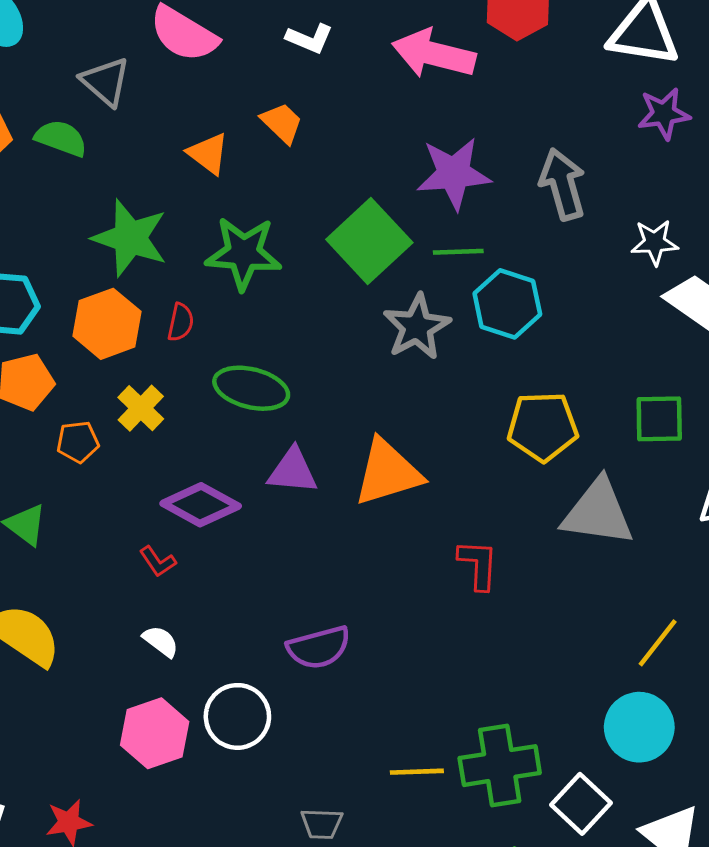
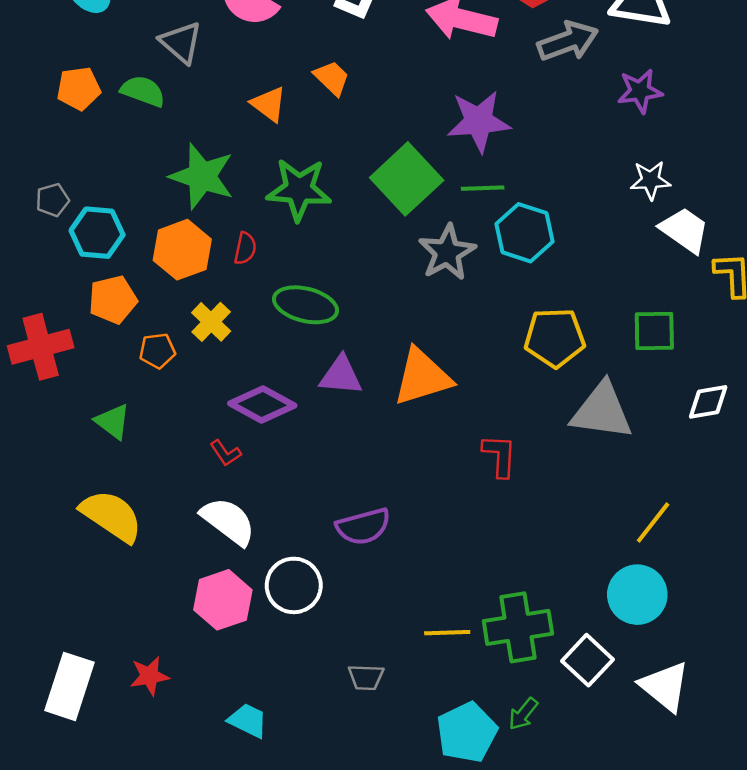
purple star: (664, 114) -> (640, 91), moved
gray arrow: (563, 184) -> (568, 41), moved, turned 86
white semicircle: (161, 641) -> (228, 521), size x1.8

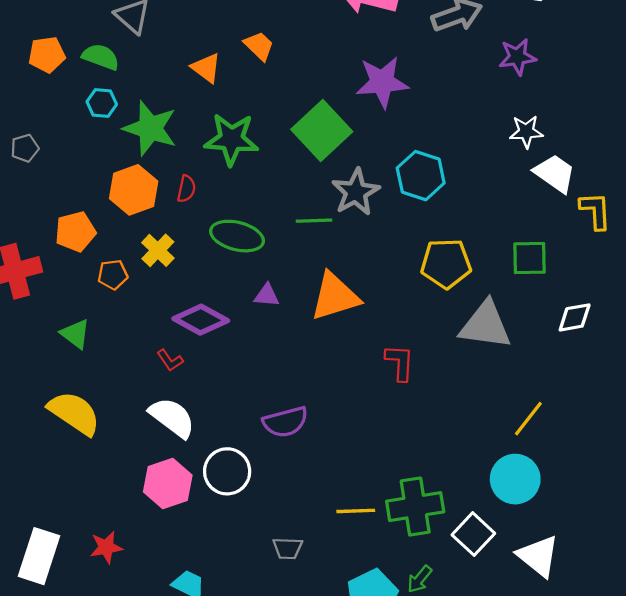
green line: (483, 188) -> (314, 221), moved
cyan hexagon: (97, 233) -> (102, 103), moved, size x0.7
purple triangle: (341, 376) -> (267, 295), size x0.7

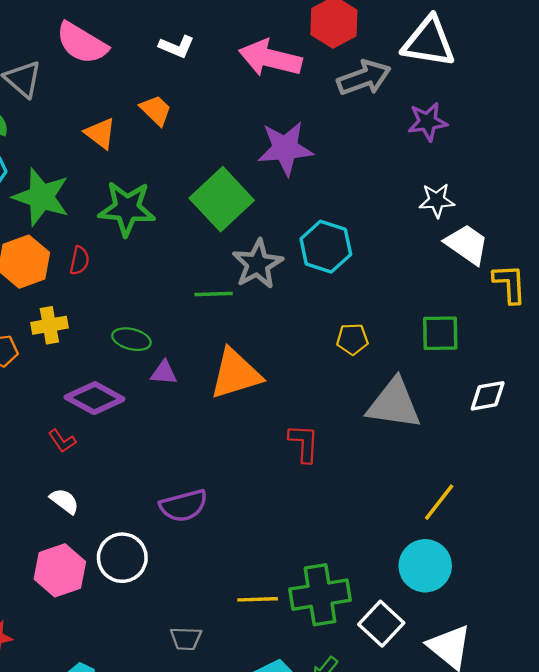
green ellipse: (237, 236) -> (132, 339), moved, size x0.7
yellow cross: (158, 250) -> (49, 325), turned 36
yellow pentagon: (446, 264) -> (352, 339), size x0.6
white semicircle: (172, 417) -> (64, 501), size x0.6

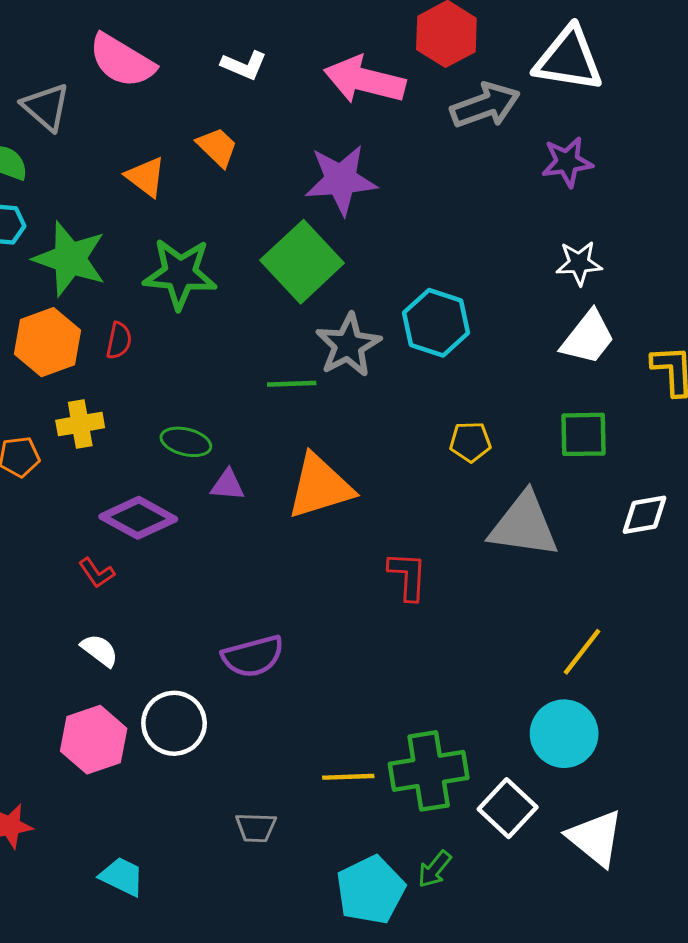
purple star: (285, 148) -> (341, 180), moved
white trapezoid: (467, 244) -> (588, 338), moved, turned 93

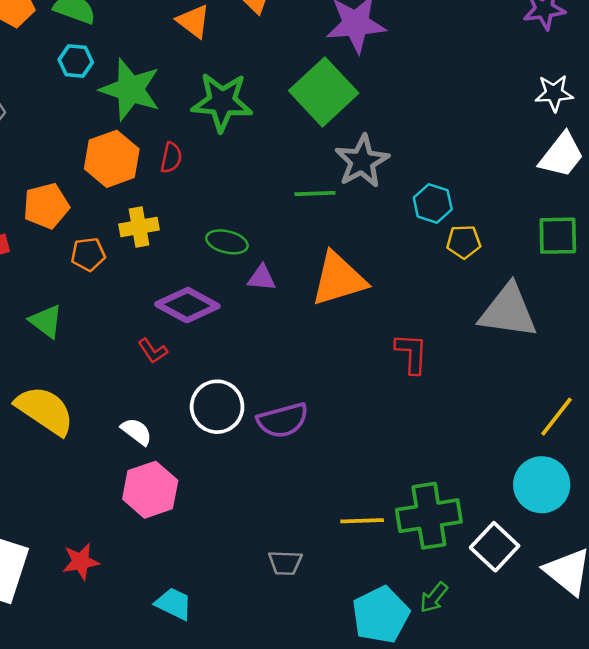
cyan hexagon: (436, 323) -> (433, 203), moved, size x0.7
white semicircle: (100, 650) -> (137, 431), moved
white circle: (174, 723) -> (217, 407), moved

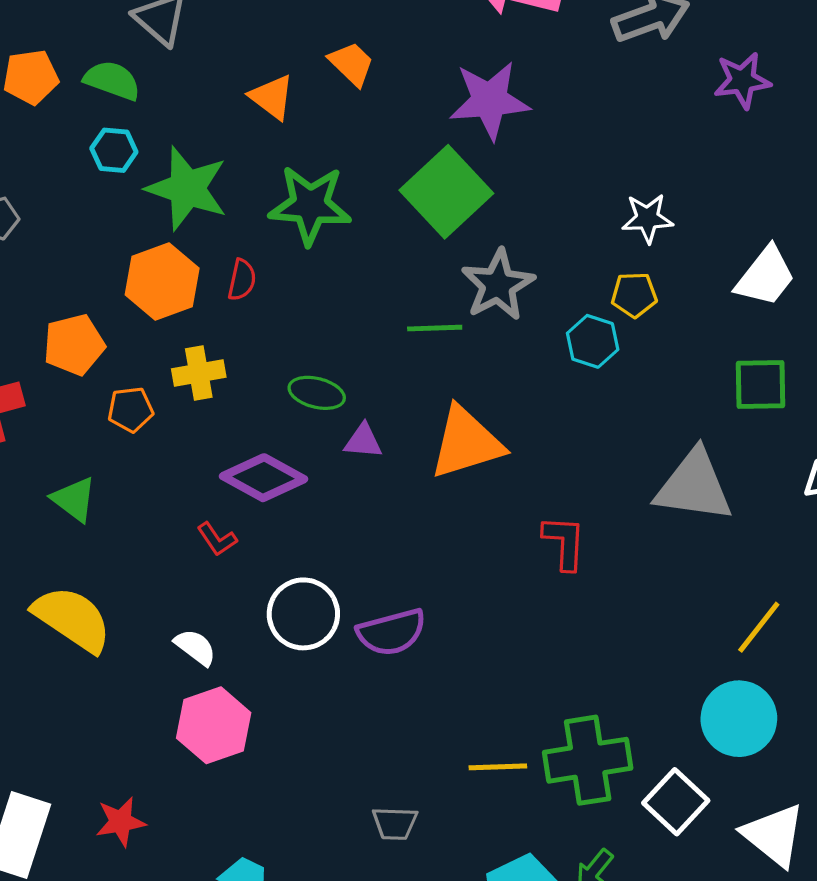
white star: (554, 93) -> (647, 218), moved
yellow pentagon: (464, 242) -> (634, 295), moved

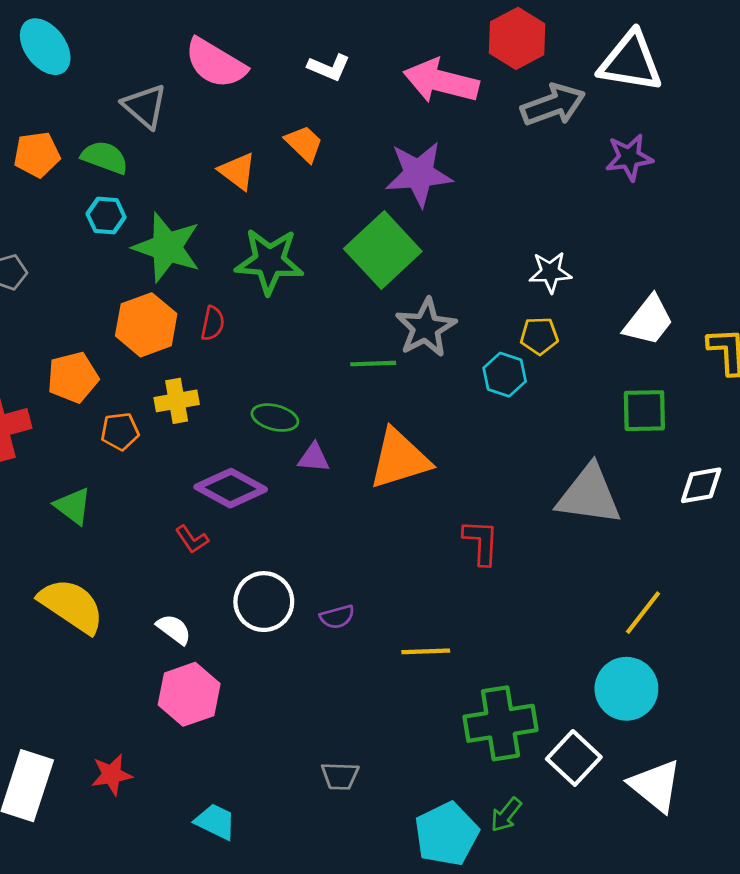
purple semicircle: (391, 632) -> (337, 617), size x0.6
yellow line: (498, 767) -> (426, 651), moved

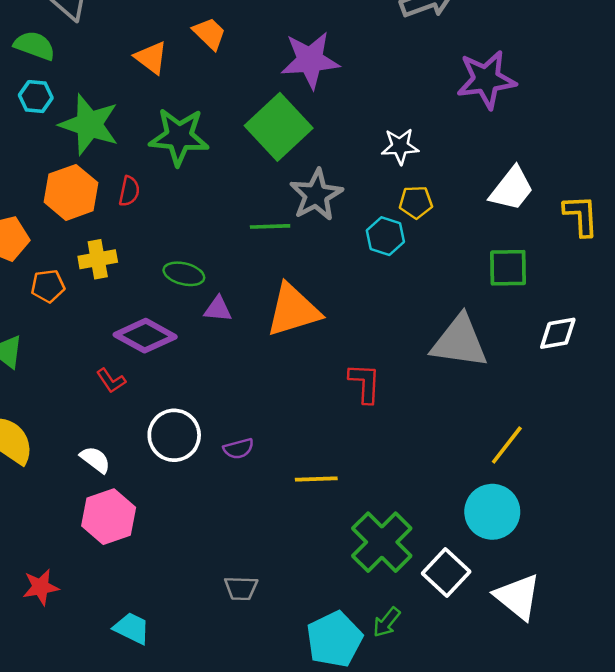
purple star: (629, 157) -> (486, 80), moved, size x1.4
white star: (550, 272) -> (400, 146), moved
green cross: (500, 723) -> (382, 542), turned -36

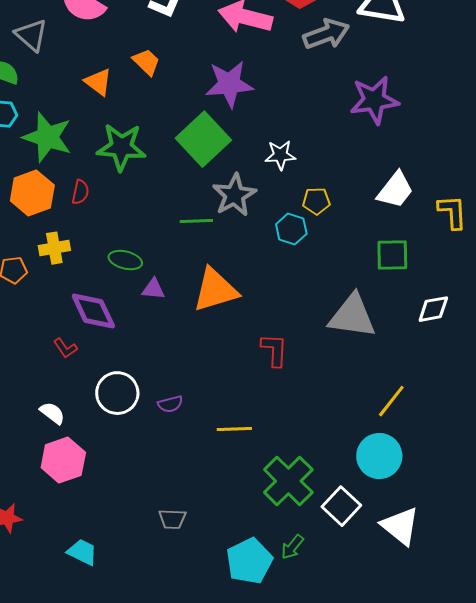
white star: (400, 146) -> (280, 155), moved
purple diamond: (145, 336) -> (93, 311), turned 36

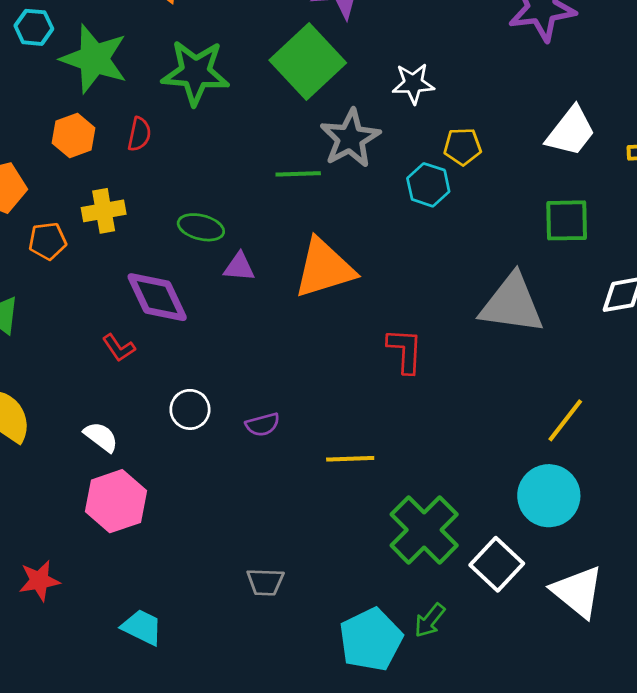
orange hexagon: (32, 193) -> (74, 136), size x0.7
white circle: (117, 393) -> (190, 409), size x0.7

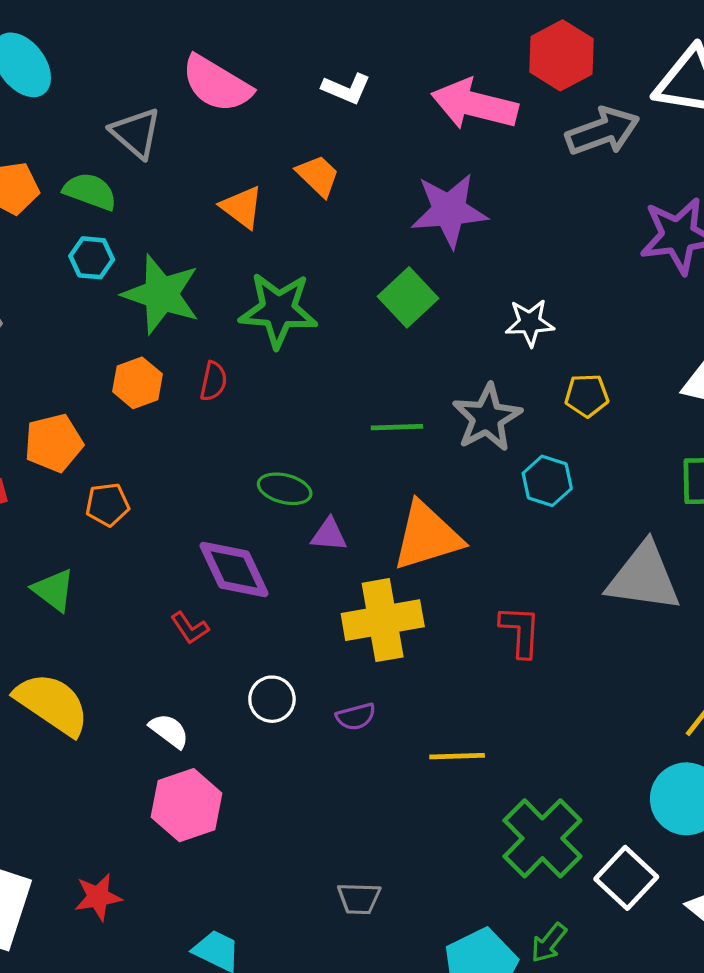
green square: (308, 62) -> (408, 297), size x0.7
gray star: (350, 138) -> (487, 418), moved
cyan hexagon: (428, 185) -> (547, 481), moved
yellow cross: (104, 211) -> (383, 620), moved, size x1.6

